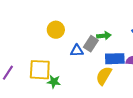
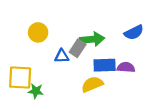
green arrow: (104, 36) -> (92, 39), size x1.5
yellow semicircle: (104, 76) -> (92, 84), turned 36

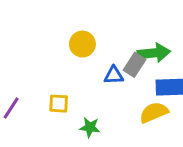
yellow square: (20, 78) -> (59, 104), size x0.6
green star: (36, 91) -> (90, 127), moved

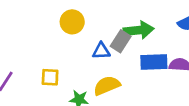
yellow semicircle: (154, 112) -> (107, 86), moved

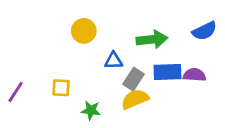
gray rectangle: (121, 41) -> (133, 79), moved
yellow semicircle: (107, 86) -> (135, 99), moved

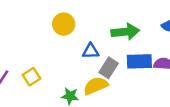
yellow square: (61, 88) -> (32, 77), moved, turned -36
yellow semicircle: (135, 99) -> (96, 86), moved

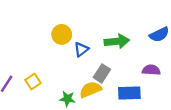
blue triangle: (91, 51) -> (81, 49), moved, turned -35
blue rectangle: (139, 61) -> (129, 93), moved

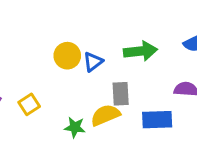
yellow circle: (62, 34) -> (67, 56), moved
gray rectangle: (102, 73) -> (121, 94), turned -36

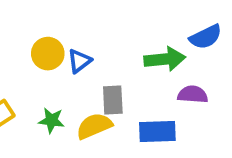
green arrow: (140, 51) -> (165, 59), moved
green star: (75, 127) -> (51, 120), moved

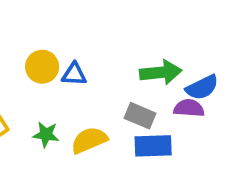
blue semicircle: (206, 37) -> (202, 87), moved
blue triangle: (79, 61) -> (74, 74), turned 40
gray rectangle: (113, 100) -> (140, 116), moved, turned -64

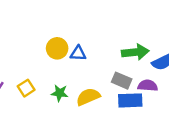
purple semicircle: (189, 108) -> (148, 86), moved

